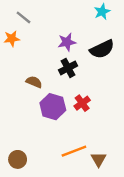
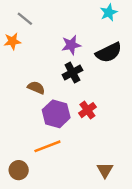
orange line: (74, 151) -> (47, 146), moved

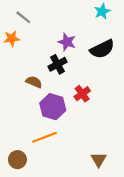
purple star: (71, 45) -> (67, 42), turned 30
black cross: (72, 73) -> (57, 64), moved
red cross: (87, 110) -> (82, 94), moved

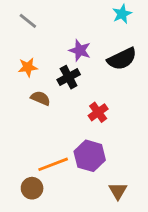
orange star: (12, 38) -> (28, 67), moved
purple hexagon: (53, 107) -> (90, 156), moved
brown circle: (17, 160) -> (32, 188), moved

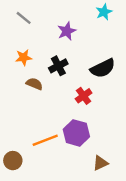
purple star: (80, 50) -> (67, 31), moved, turned 30
black semicircle: (122, 59) -> (103, 68), moved
brown circle: (32, 188) -> (13, 161), moved
brown triangle: (118, 191) -> (100, 163), turned 35

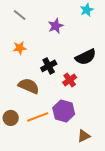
black cross: (58, 66) -> (49, 66), moved
brown semicircle: (34, 84) -> (29, 86), moved, size x1.5
brown circle: (13, 161) -> (11, 118), moved

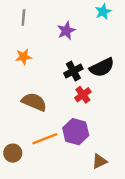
gray line: (20, 15) -> (23, 18), turned 56
black cross: (49, 66) -> (73, 71), moved
brown circle: (11, 118) -> (13, 153), moved

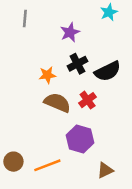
orange star: (23, 57) -> (47, 75), moved
black cross: (73, 71) -> (77, 64), moved
brown semicircle: (34, 102) -> (57, 103), moved
orange line: (45, 139) -> (47, 165), moved

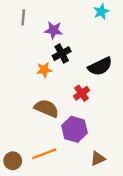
purple star: (70, 32) -> (54, 30), moved, turned 30
black cross: (77, 64) -> (62, 54), moved
brown semicircle: (57, 103) -> (47, 108), moved
brown circle: (13, 162) -> (13, 161), moved

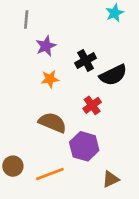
purple star: (54, 30) -> (46, 46), moved, turned -30
black cross: (62, 54) -> (86, 60), moved
brown circle: (13, 161) -> (13, 166), moved

